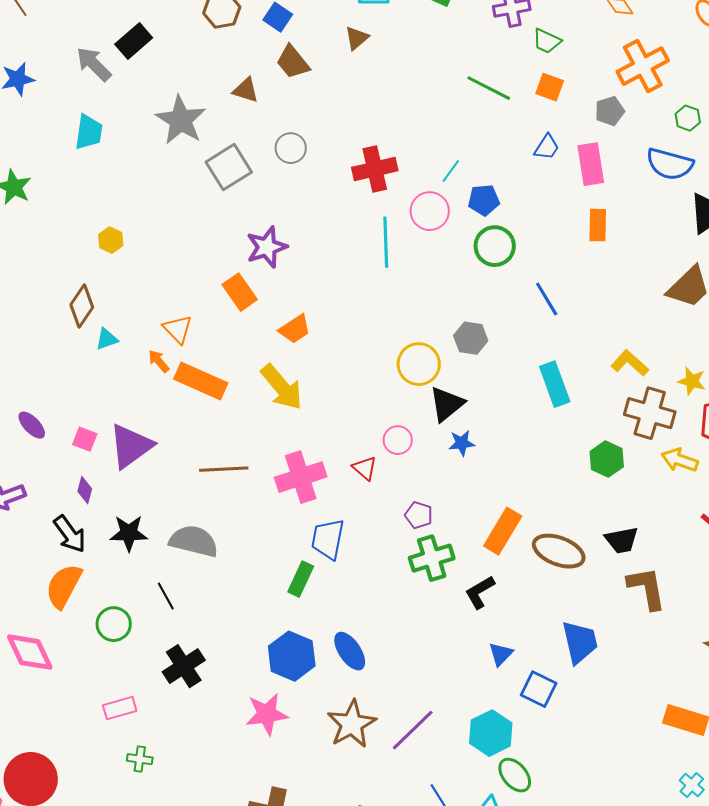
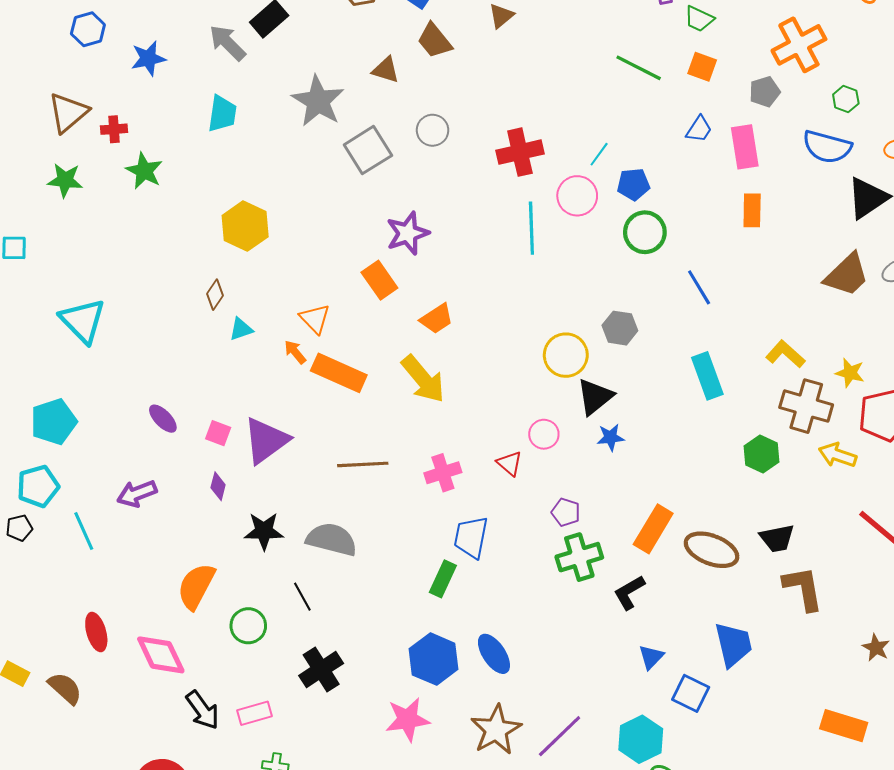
yellow hexagon: (111, 240) -> (245, 226), size x1.8
brown diamond: (82, 306) -> (215, 295), size x0.7
pink cross: (301, 477) -> (443, 473), size x0.7
black arrow: (70, 534) -> (202, 710), moved

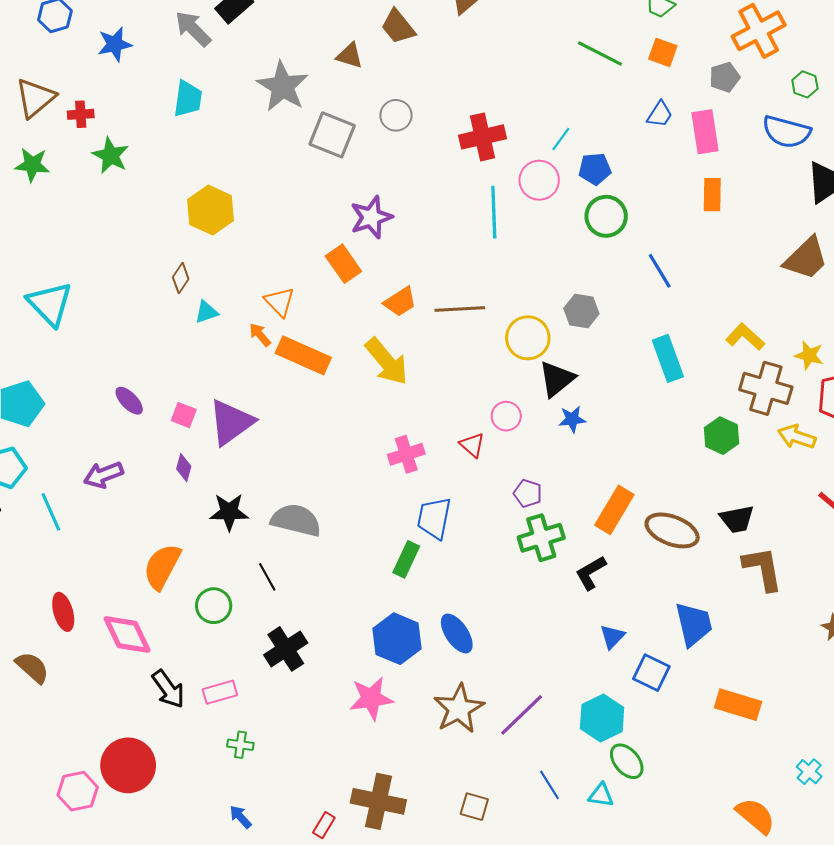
gray square: (368, 150) -> (332, 135), turned -36
brown line: (363, 464) -> (460, 309), moved
orange rectangle: (844, 726) -> (738, 705), moved

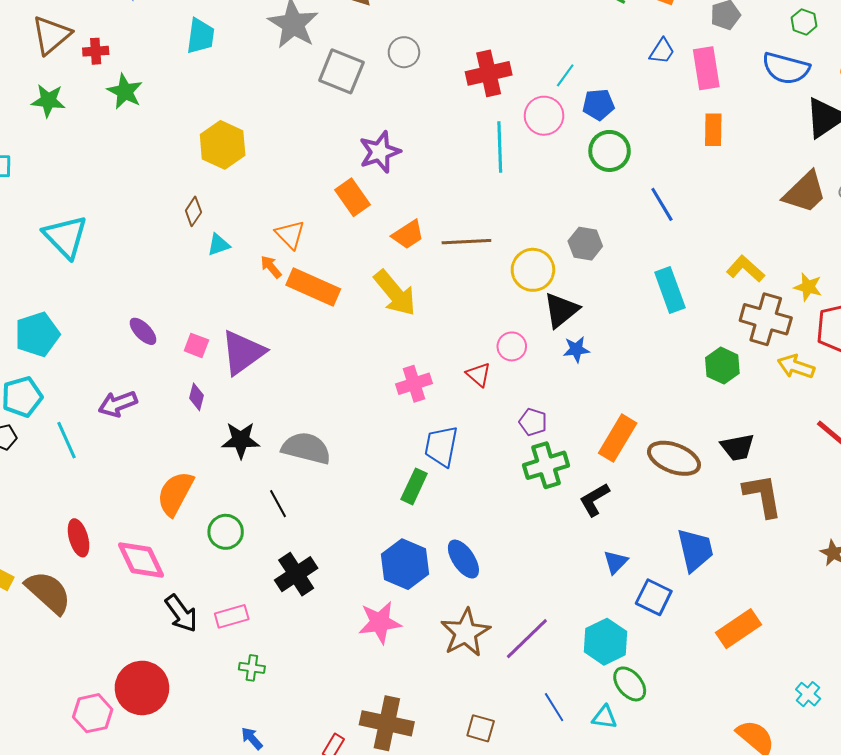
brown semicircle: (32, 667) -> (48, 592), size x1.4
orange rectangle: (738, 705) -> (738, 629), turned -51

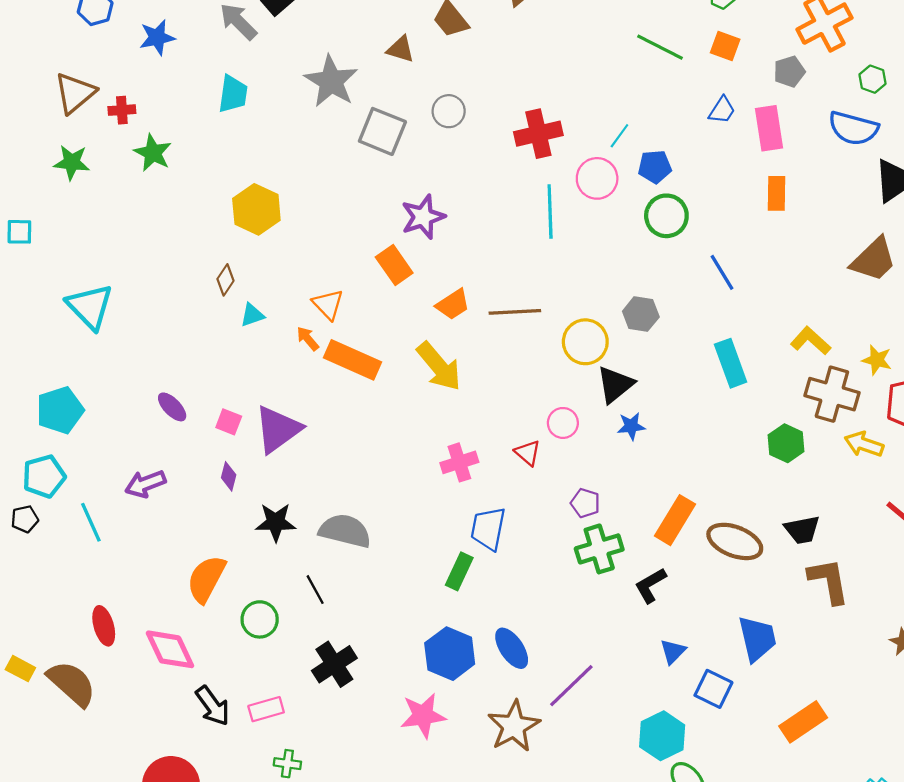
purple line: (527, 639) -> (571, 686), moved

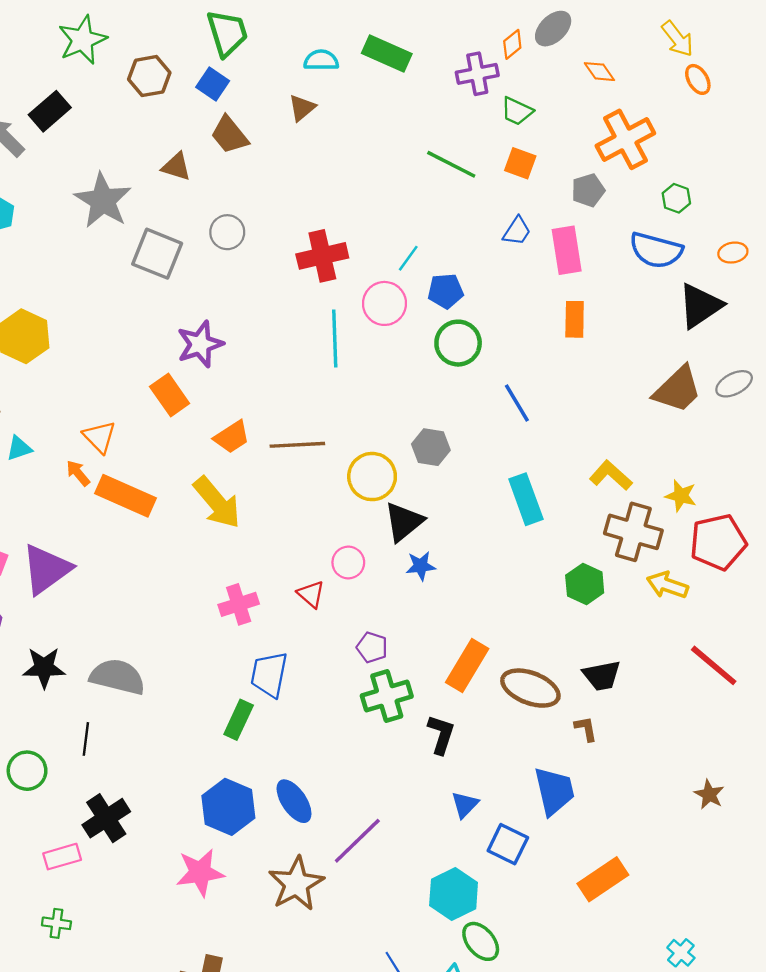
brown L-shape: (829, 581) -> (586, 729), moved, size x0.5
black L-shape: (650, 585) -> (441, 734), turned 138
black line: (315, 590) -> (86, 739), turned 36
pink rectangle: (266, 709) -> (62, 857), moved

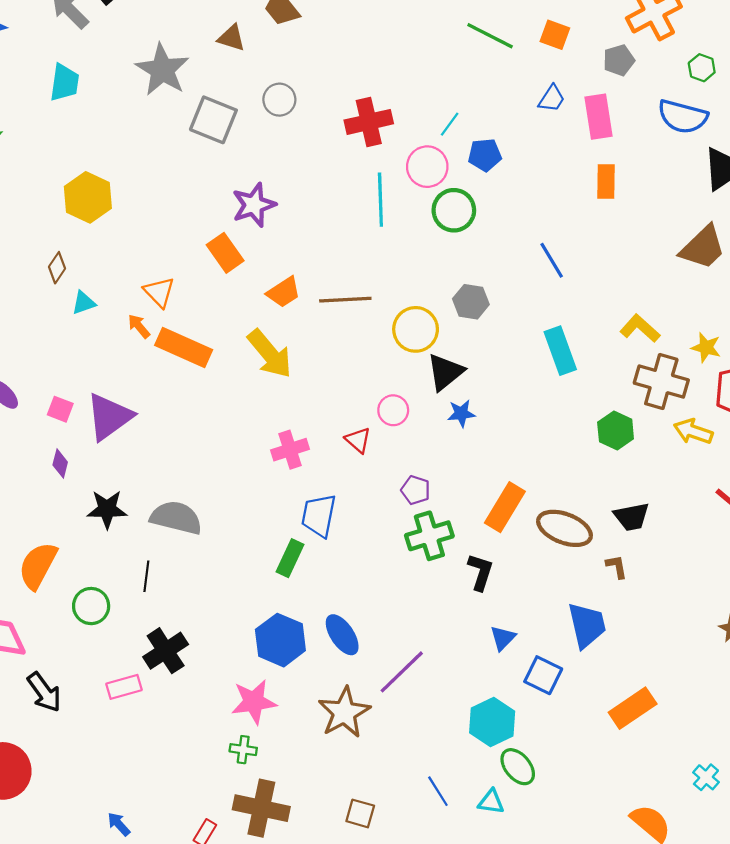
green circle: (458, 343) -> (454, 210), moved
green cross: (56, 923) -> (243, 750), moved

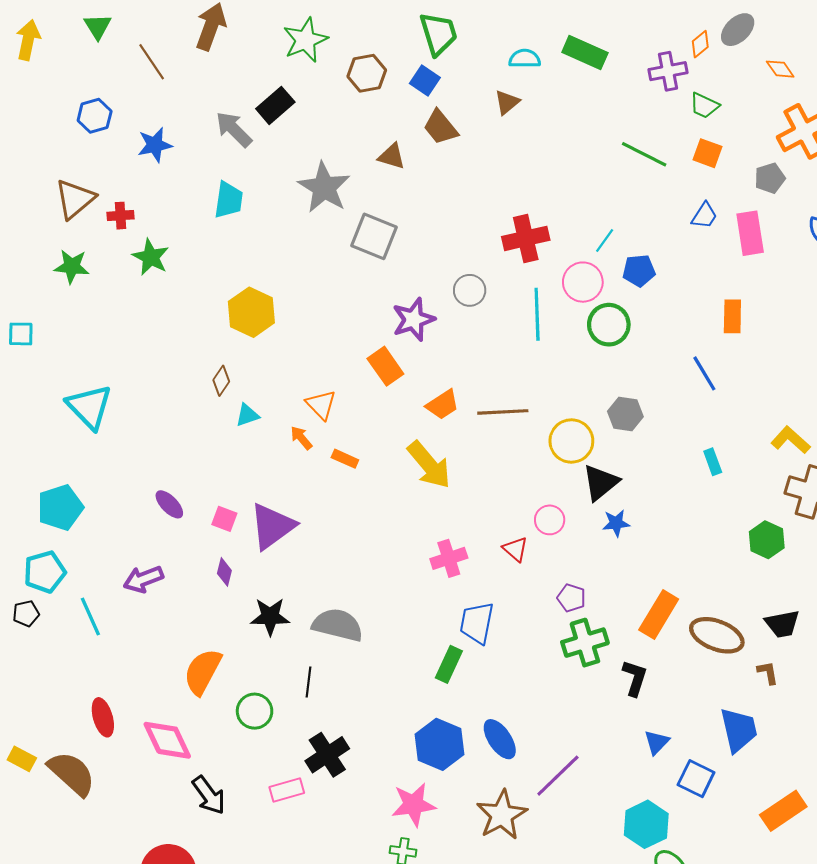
gray circle: (279, 100) -> (470, 290), moved
orange rectangle: (606, 182) -> (732, 316), moved
orange rectangle: (184, 347) -> (345, 459), size x0.5
cyan rectangle: (560, 351) -> (713, 462), size x0.6

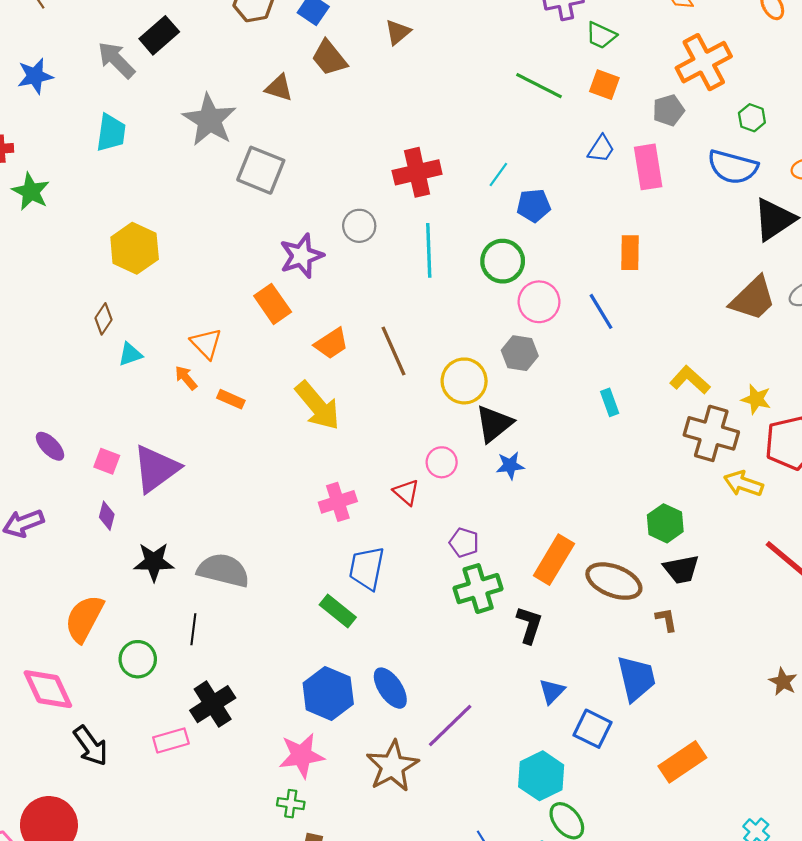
pink circle: (583, 282) -> (539, 302), moved
brown line: (503, 412) -> (393, 351), turned 69
green hexagon: (767, 540) -> (665, 523), moved
green rectangle: (449, 664) -> (338, 611), turned -76

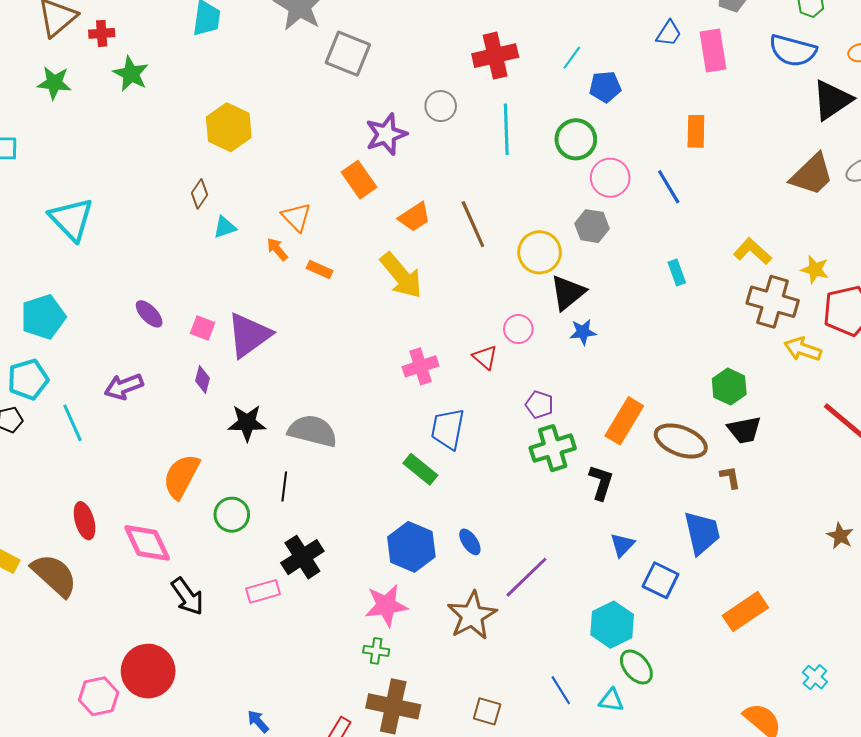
blue ellipse: (390, 688) -> (470, 542), size x0.7

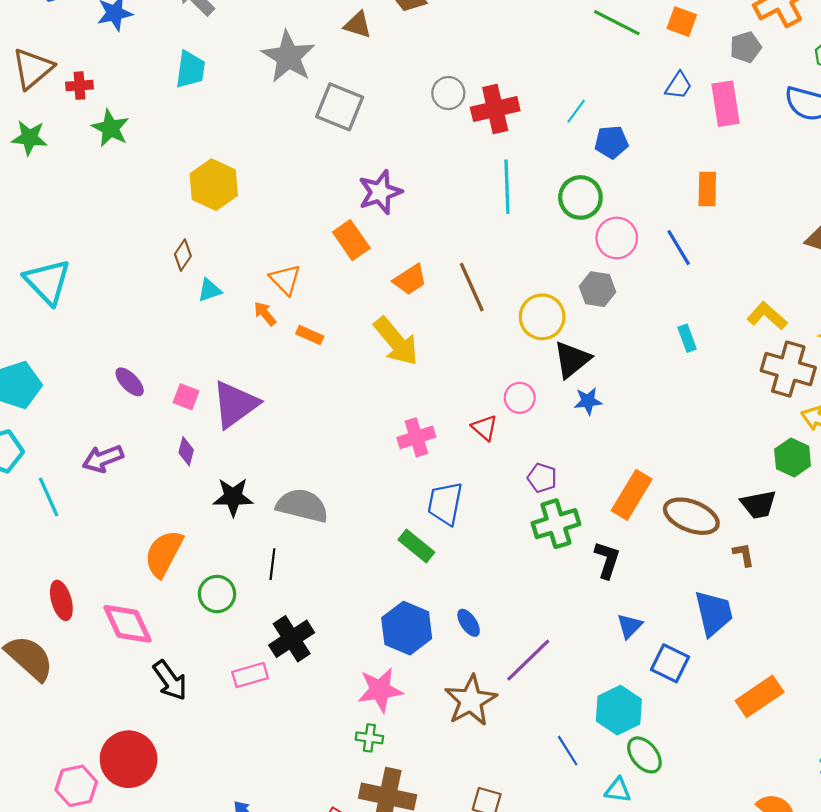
gray circle: (441, 106) -> (448, 93), moved
green hexagon: (729, 387) -> (793, 458), moved
blue line: (561, 690) -> (568, 751), moved

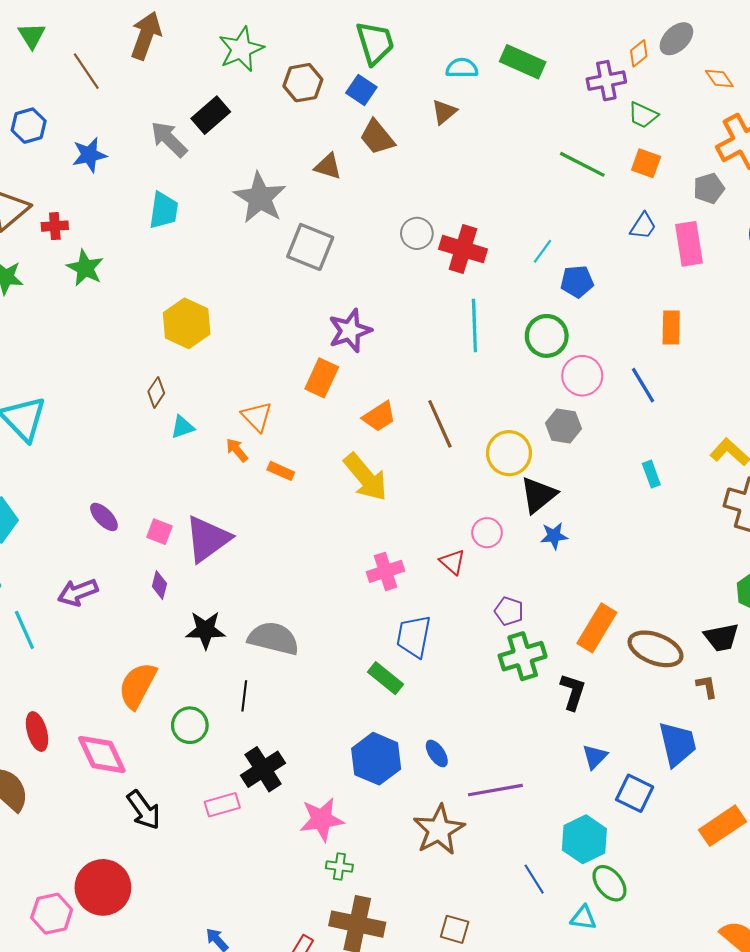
red cross: (495, 109) -> (463, 249), turned 30
orange rectangle: (351, 240) -> (322, 378), turned 60
purple line: (528, 660) -> (495, 790), turned 34
pink star: (380, 690) -> (322, 819), moved

